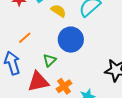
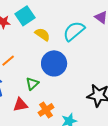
red triangle: (38, 82) -> (20, 105), size x0.7

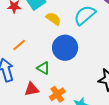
green triangle: (32, 84) -> (43, 68), turned -48

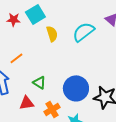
yellow semicircle: (53, 19) -> (52, 34), turned 35
blue circle: (65, 48) -> (76, 88), moved

